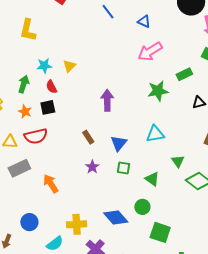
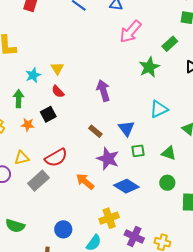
red semicircle: (52, 87) -> (58, 92), moved
red semicircle: (36, 136) -> (56, 158), moved
purple star: (92, 167) -> (108, 159), size x1.6
orange arrow: (51, 184) -> (85, 181), moved
blue diamond: (116, 217) -> (126, 186), moved

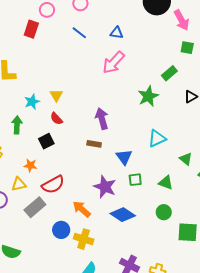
pink arrow: (130, 32) -> (114, 63), moved
orange star: (28, 125) -> (30, 165), moved
brown rectangle: (95, 131) -> (94, 144), moved, turned -32
yellow cross: (109, 218) -> (84, 239), moved, turned 36
blue circle: (63, 229) -> (61, 230), moved

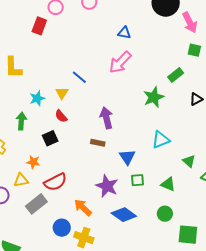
blue line: (79, 33) -> (79, 77), moved

